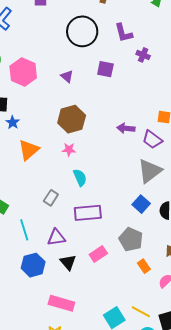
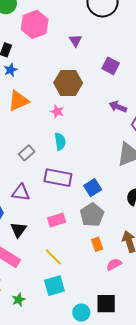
purple square: (105, 69) -> (111, 66), moved
blue square: (141, 204) -> (93, 188), moved
black triangle: (68, 262) -> (18, 230), moved
yellow line: (141, 312) -> (53, 257), moved

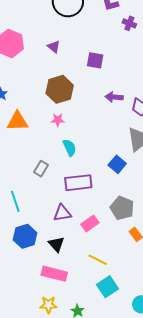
orange triangle: (18, 101) -> (18, 121), turned 40
blue square: (93, 188) -> (117, 164), moved
purple triangle: (21, 192) -> (62, 213), moved

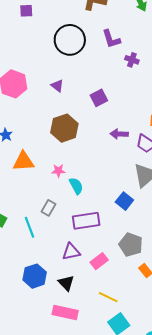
purple square: (95, 60) -> (99, 98), turned -36
pink star: (58, 120) -> (58, 171), moved
cyan line: (15, 201) -> (29, 227), moved

